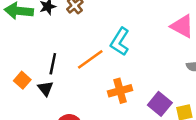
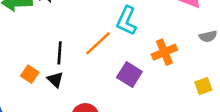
orange cross: (120, 91) -> (164, 52), moved
purple square: (160, 104) -> (129, 75), moved

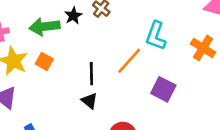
orange cross: (164, 52) -> (203, 48), moved, turned -30
orange square: (30, 74) -> (44, 61), moved

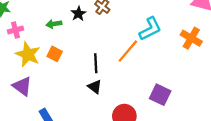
green arrow: (44, 27) -> (54, 24), size x0.6
cyan L-shape: (156, 36) -> (150, 29), turned -135
purple square: (163, 89) -> (160, 95), moved

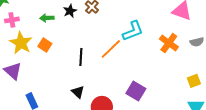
black triangle: (95, 87) -> (78, 92), moved

